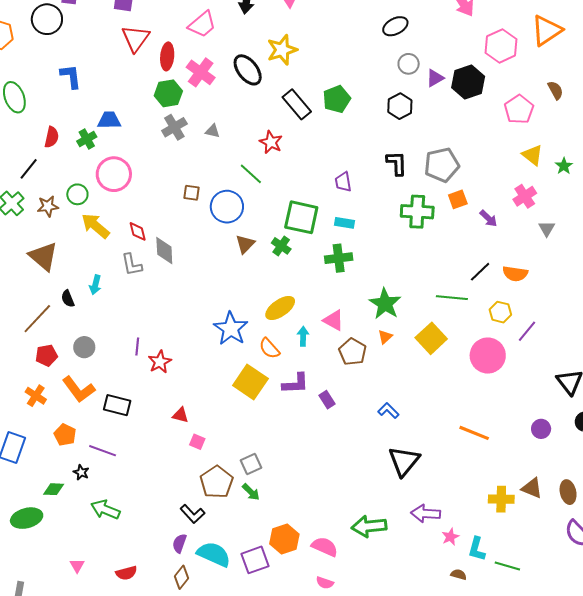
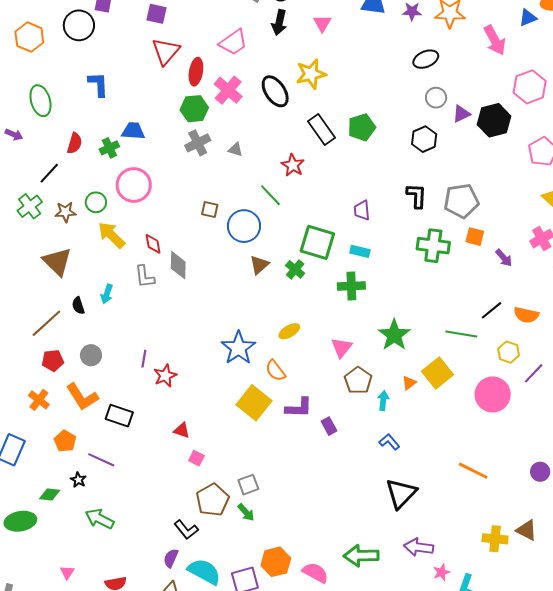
orange square: (458, 199) -> (475, 237), turned 30
yellow ellipse: (280, 308) -> (289, 331), size x0.7
pink triangle: (334, 320) -> (342, 348), turned 35
cyan arrow: (303, 336) -> (383, 401), moved
orange triangle: (385, 337) -> (409, 383), moved

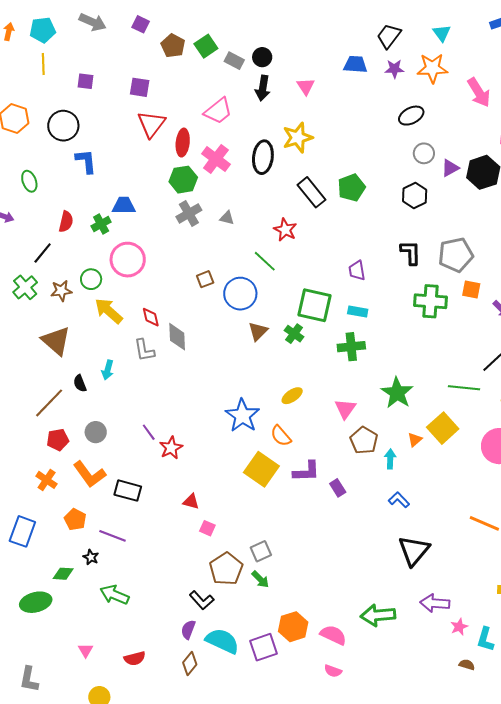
black circle: (79, 25) -> (63, 126), moved
black ellipse: (275, 91) -> (263, 157), turned 44
green ellipse: (40, 101) -> (29, 181), size x0.7
brown square: (210, 209) -> (205, 279), turned -30
purple line: (144, 359) -> (149, 432), turned -42

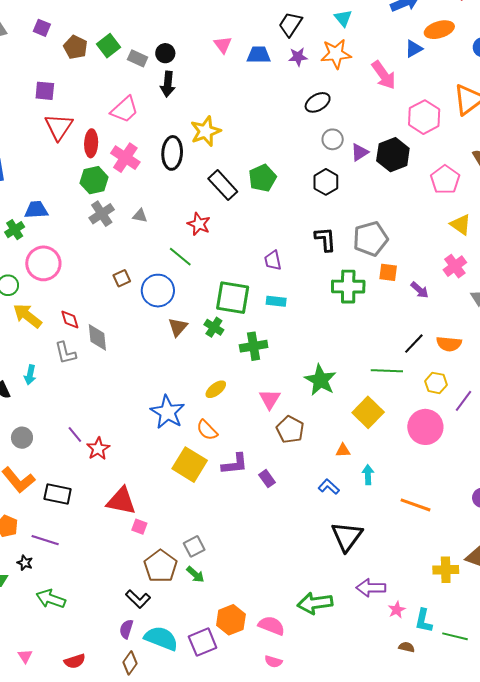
pink triangle: (306, 86) -> (223, 45), moved
green cross: (351, 347) -> (254, 346), moved
orange triangle: (415, 440) -> (343, 450), moved, turned 42
cyan arrow: (390, 459) -> (368, 475), moved
red triangle: (191, 501) -> (121, 501), size x1.8

